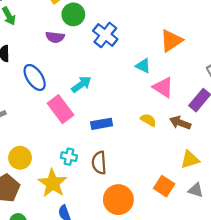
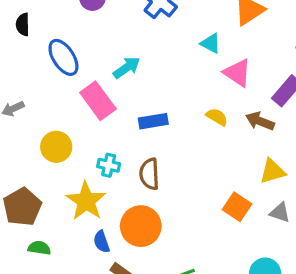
yellow circle: (20, 158) -> (56, 147), moved
orange circle: (118, 200) -> (141, 226), moved

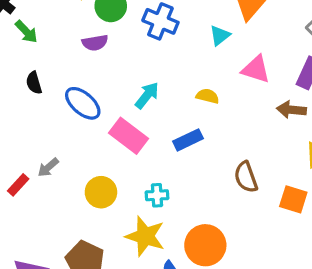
cyan triangle: (211, 43) -> (220, 35), moved, turned -50
yellow semicircle: (217, 117) -> (208, 96), moved
brown semicircle: (149, 174) -> (246, 177), moved

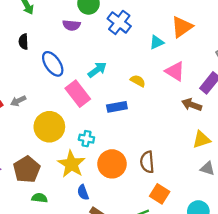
brown semicircle: (246, 177) -> (147, 162), moved
yellow circle: (101, 192) -> (49, 127), size x1.4
orange square: (293, 199) -> (160, 194), moved
orange circle: (205, 245) -> (112, 164), moved

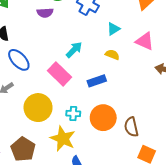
cyan triangle: (157, 42) -> (113, 29), moved
blue ellipse: (53, 64) -> (19, 60), moved
orange circle: (112, 164) -> (103, 118), moved

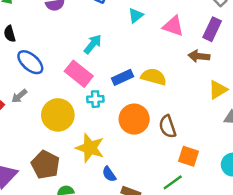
yellow semicircle: (112, 55) -> (154, 77), moved, size x1.5
cyan cross: (73, 114) -> (95, 99), moved

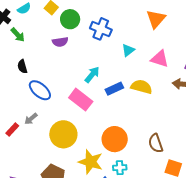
blue rectangle: (122, 77) -> (114, 89), moved
yellow semicircle: (154, 77) -> (141, 87), moved
cyan cross: (95, 99) -> (120, 168), moved
orange circle: (134, 119) -> (115, 139), moved

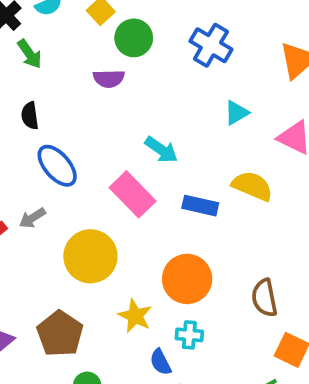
blue cross: (101, 29) -> (211, 45), moved
cyan arrow: (92, 75) -> (161, 150), turned 78
blue rectangle: (114, 89) -> (200, 206), moved, turned 30
yellow star: (91, 162) -> (135, 316), size x0.7

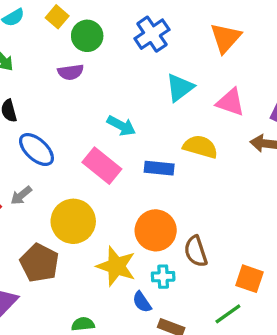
blue cross: (211, 45) -> (152, 34), turned 32
cyan triangle: (236, 113) -> (180, 88), size x1.4
brown semicircle: (264, 298) -> (196, 251), moved
yellow star: (135, 316) -> (116, 266), size x1.4
brown pentagon: (60, 334) -> (39, 263), moved

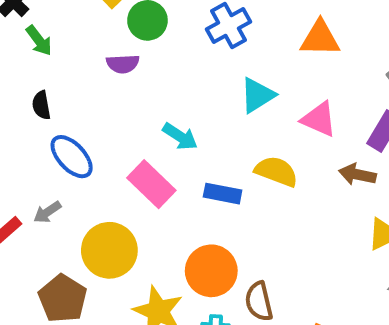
orange triangle: (226, 38) -> (320, 38), turned 44

